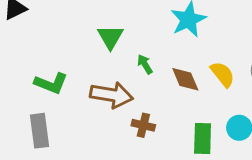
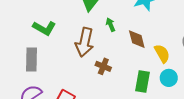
yellow semicircle: (223, 74) -> (162, 53), moved
brown arrow: (112, 95) -> (85, 42), turned 84

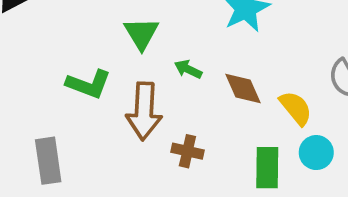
green arrow: (111, 25) -> (188, 69), turned -32
green L-shape: (44, 28) -> (88, 84), moved

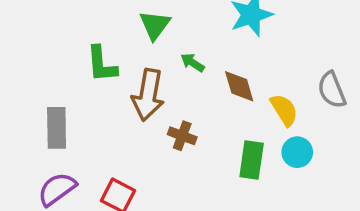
green L-shape: (88, 84) -> (102, 64), turned 57

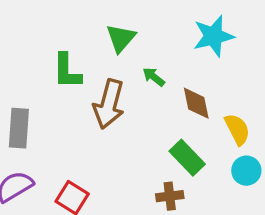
brown cross: (182, 136) -> (170, 196), moved, turned -32
green rectangle: (252, 160) -> (187, 158), moved, turned -57

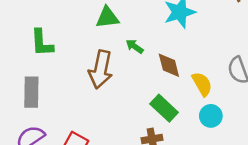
green triangle: (121, 38) -> (107, 18), turned 45
green L-shape: (67, 71) -> (42, 43), moved

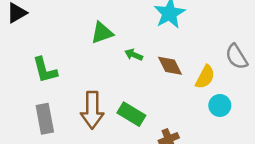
brown arrow: (101, 70) -> (92, 110), moved
yellow semicircle: (202, 84) -> (205, 77), turned 70
green rectangle: (164, 108) -> (131, 114), moved

